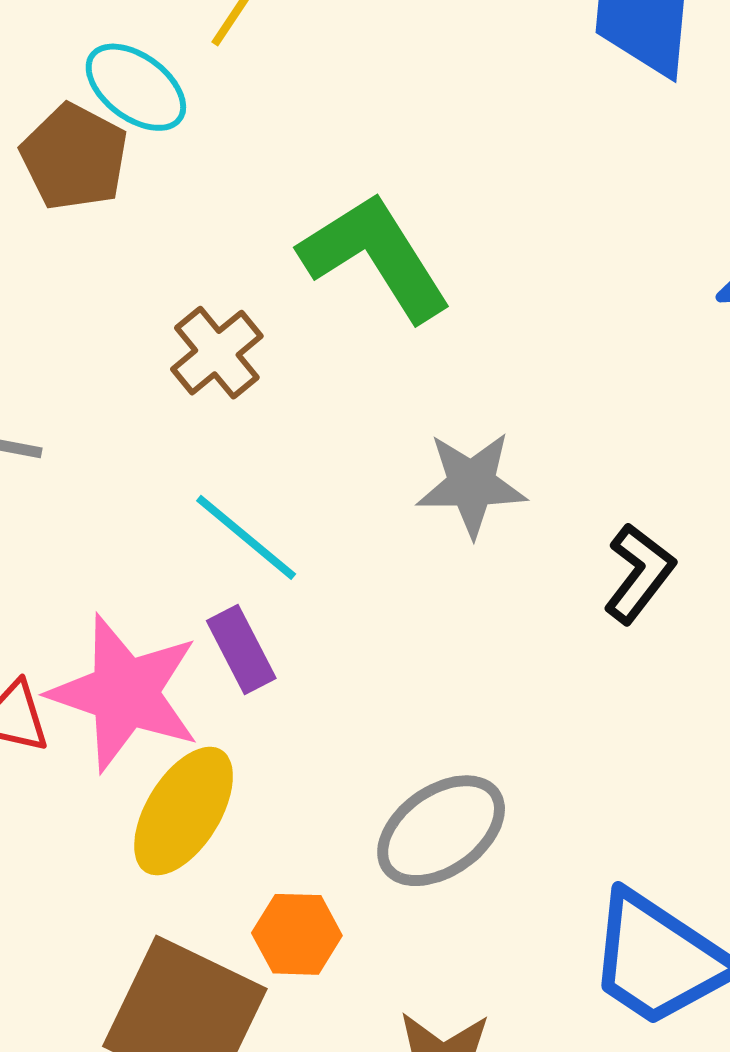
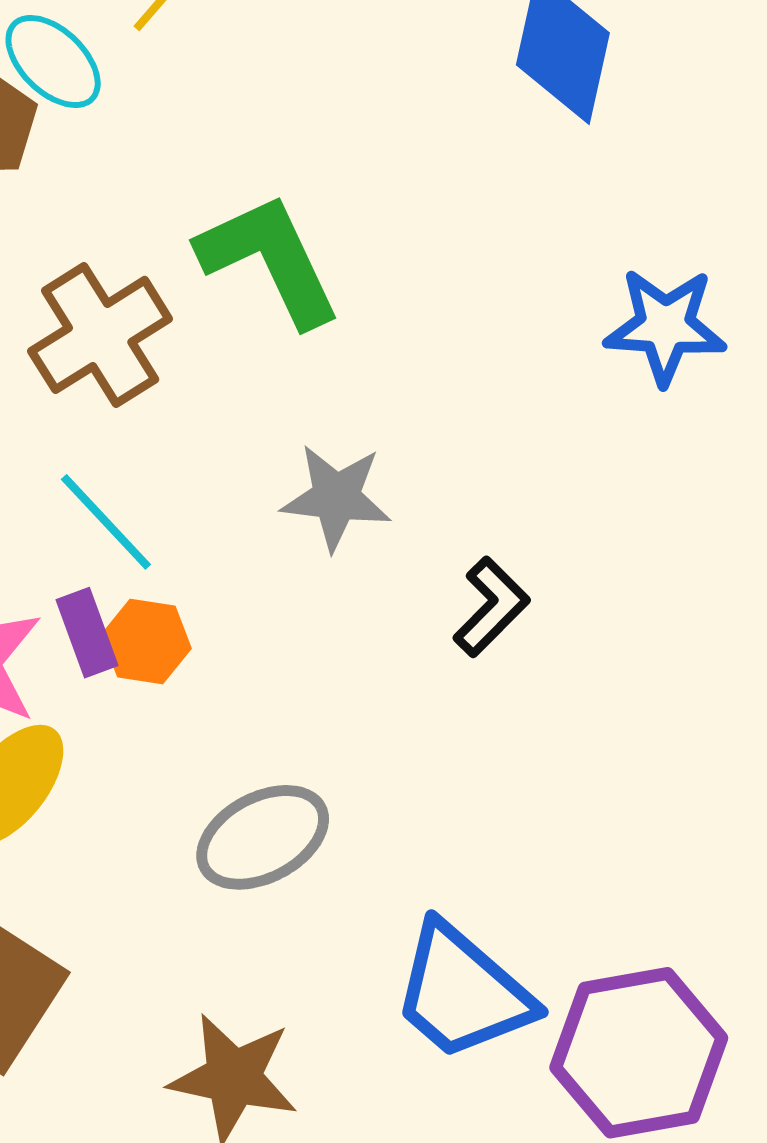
brown cross: (217, 353) -> (100, 335), size x1.5
orange hexagon: (297, 934) -> (146, 641), moved

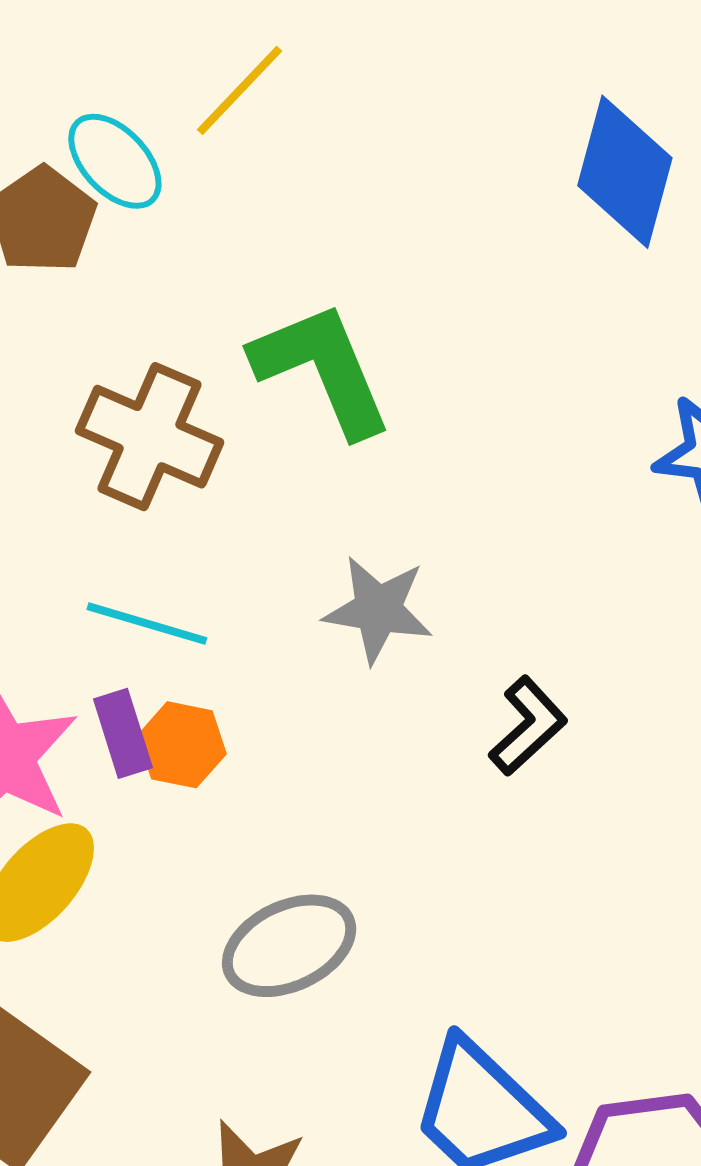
brown cross: (100, 335) -> (150, 437), turned -37
cyan line: (106, 522) -> (147, 624), turned -33

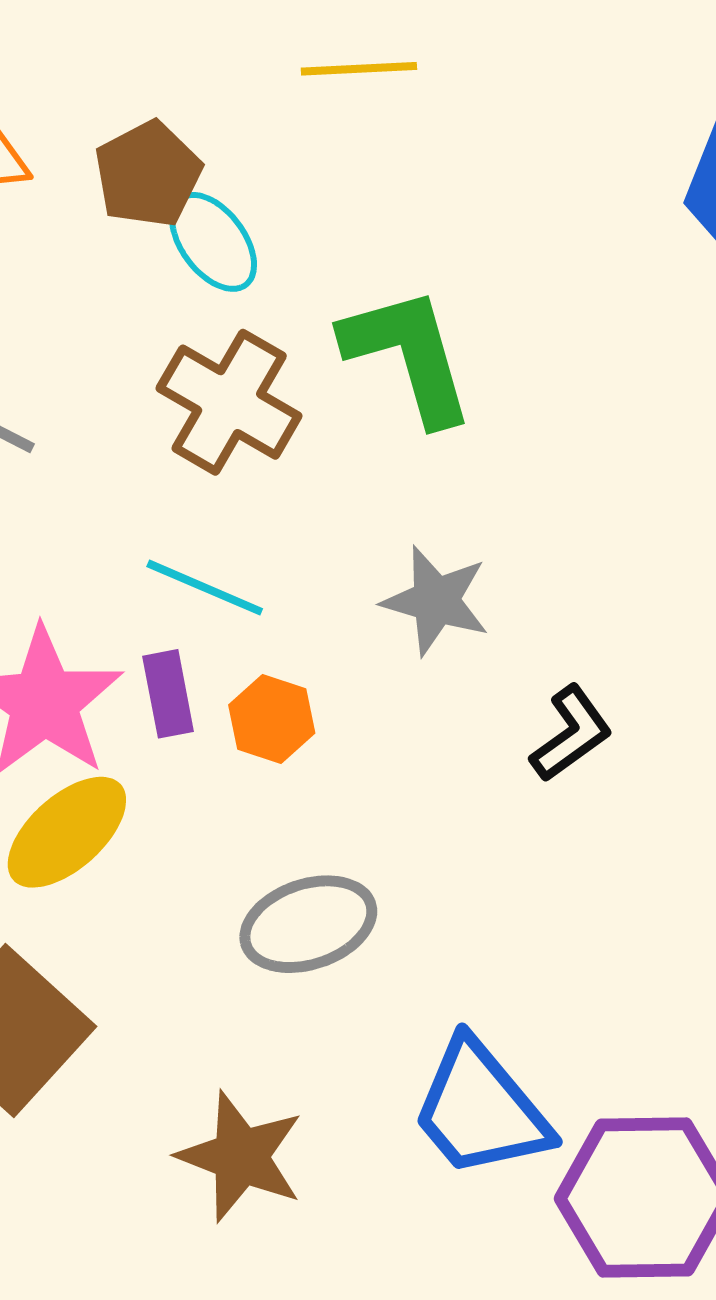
yellow line: (240, 90) -> (359, 69), turned 37
cyan ellipse: (115, 161) -> (213, 242), moved
orange hexagon: (182, 745) -> (272, 719), moved

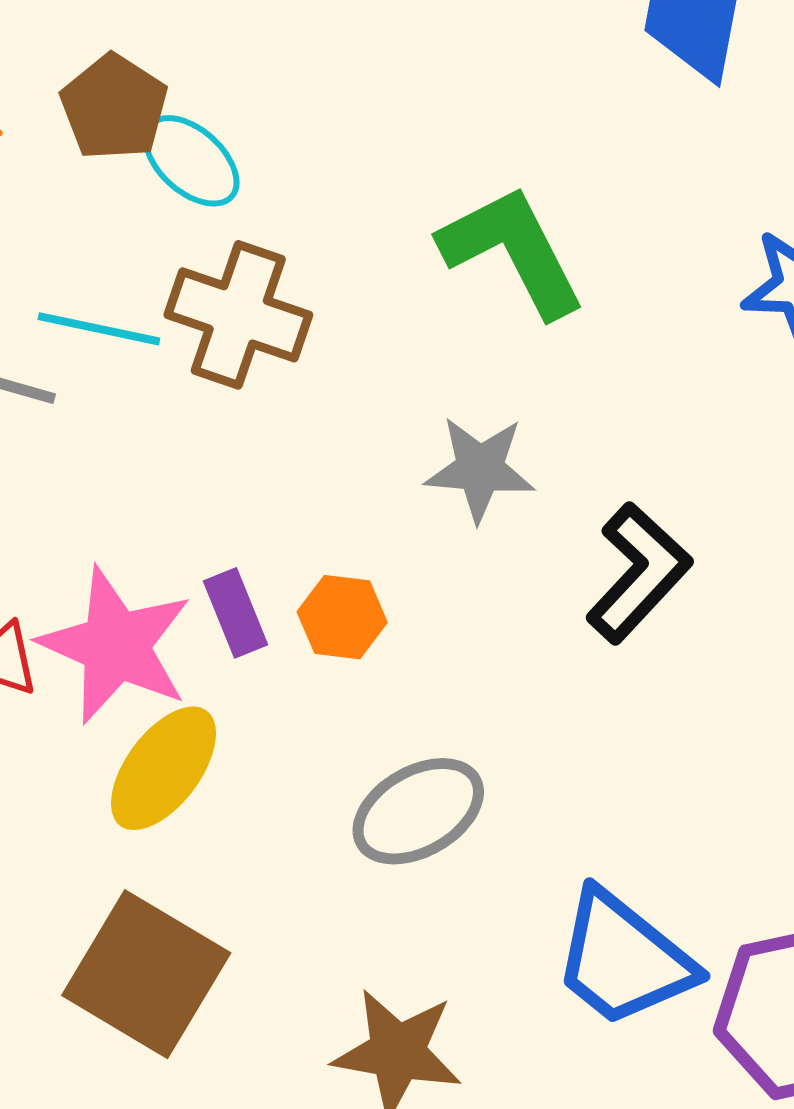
green L-shape: (408, 355) -> (512, 251), moved
cyan line: (205, 588) -> (99, 329), moved
black L-shape: (571, 734) -> (639, 573), size x1.4

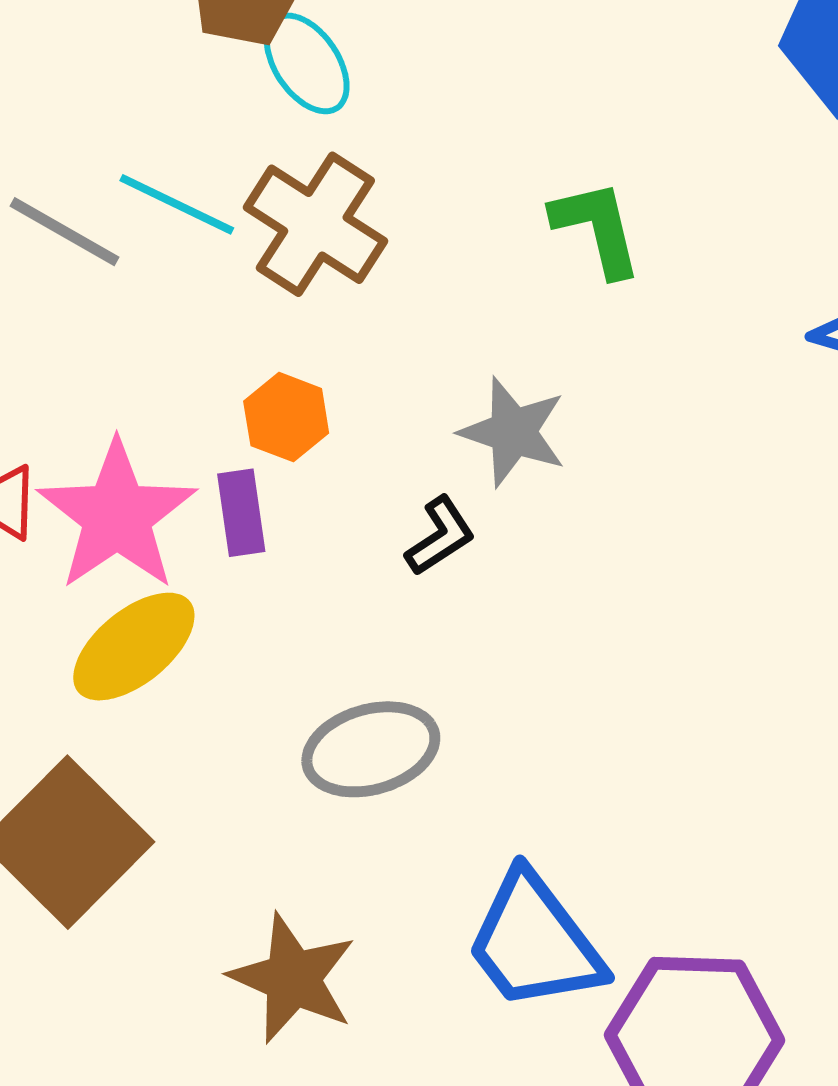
green L-shape: (512, 251) -> (597, 228), size x0.7
black L-shape: (639, 573) -> (440, 536), moved, size x0.6
orange hexagon: (342, 617) -> (286, 417), moved

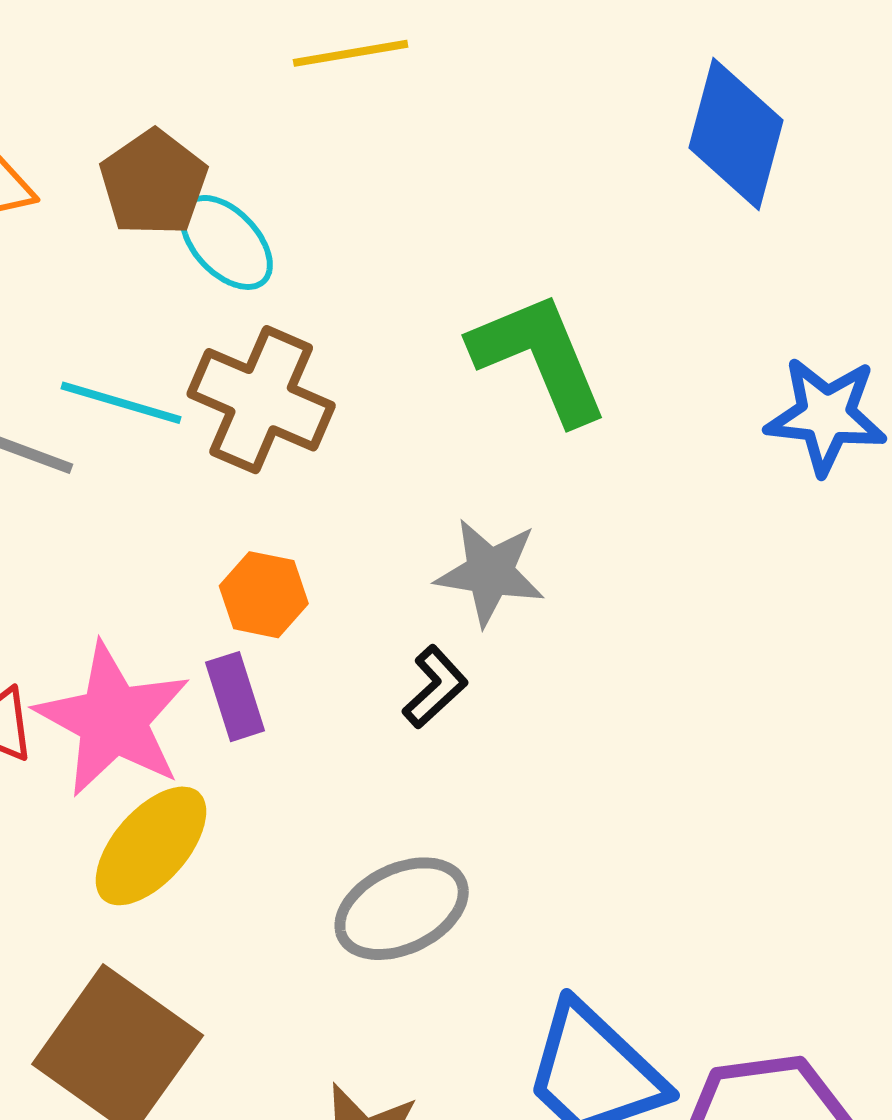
green L-shape: (597, 228) -> (539, 358), size x1.4

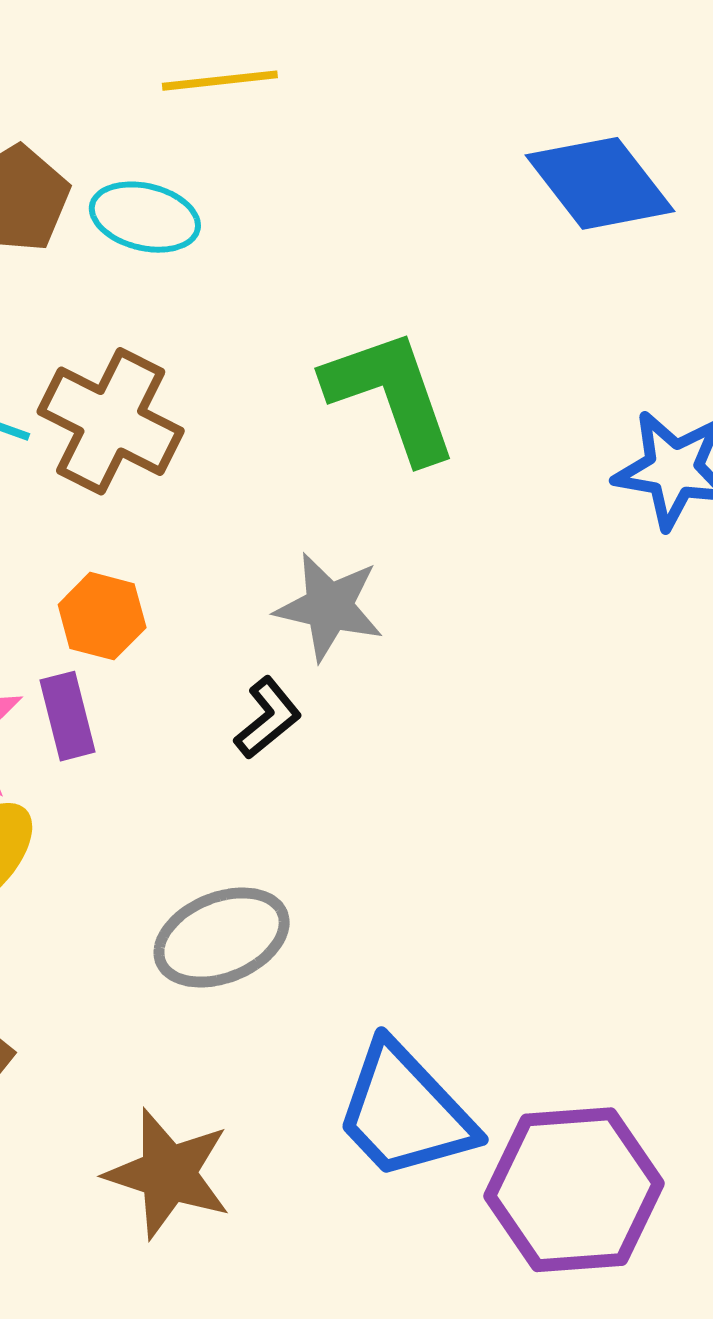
blue diamond: (736, 134) -> (600, 183), turned -56
cyan ellipse: (226, 242) -> (145, 217), moved, turned -36

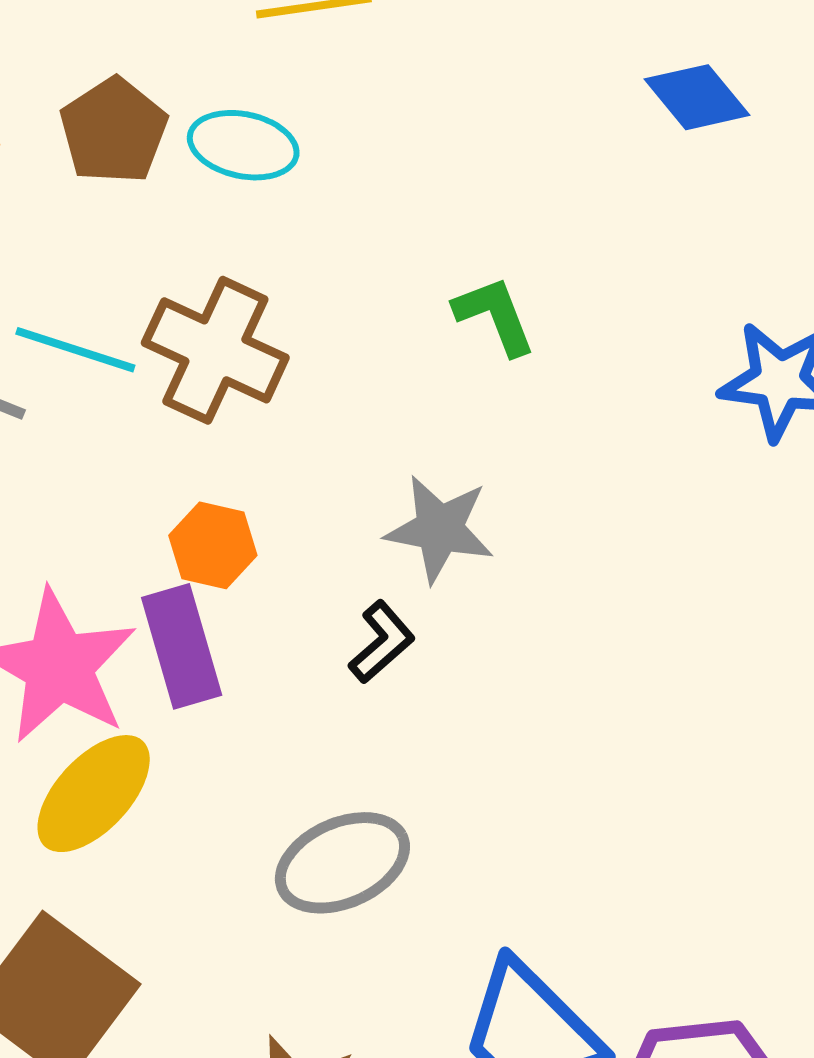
blue diamond: (600, 183) -> (697, 97), size x0.7
green L-shape: (391, 395) -> (495, 316), size x0.6
purple rectangle: (68, 716) -> (182, 646), size x1.4

